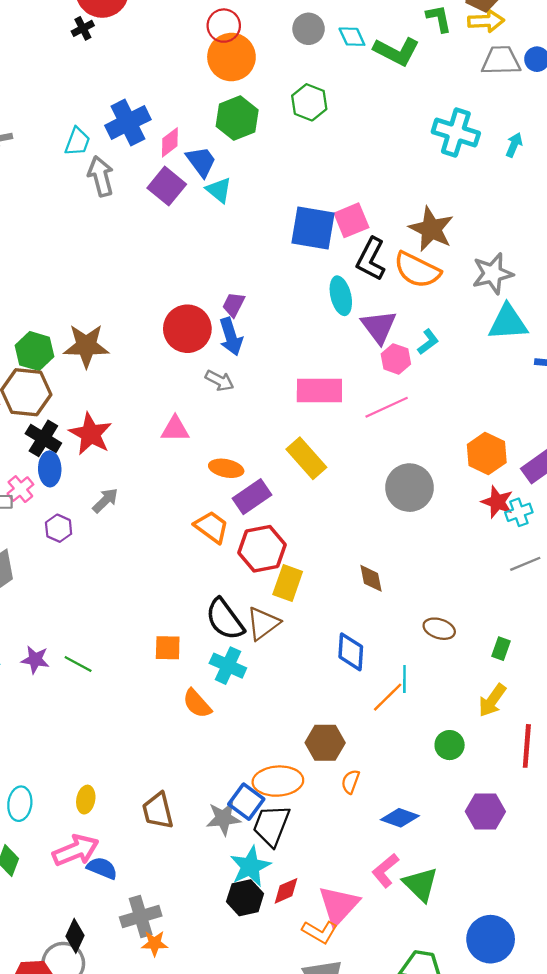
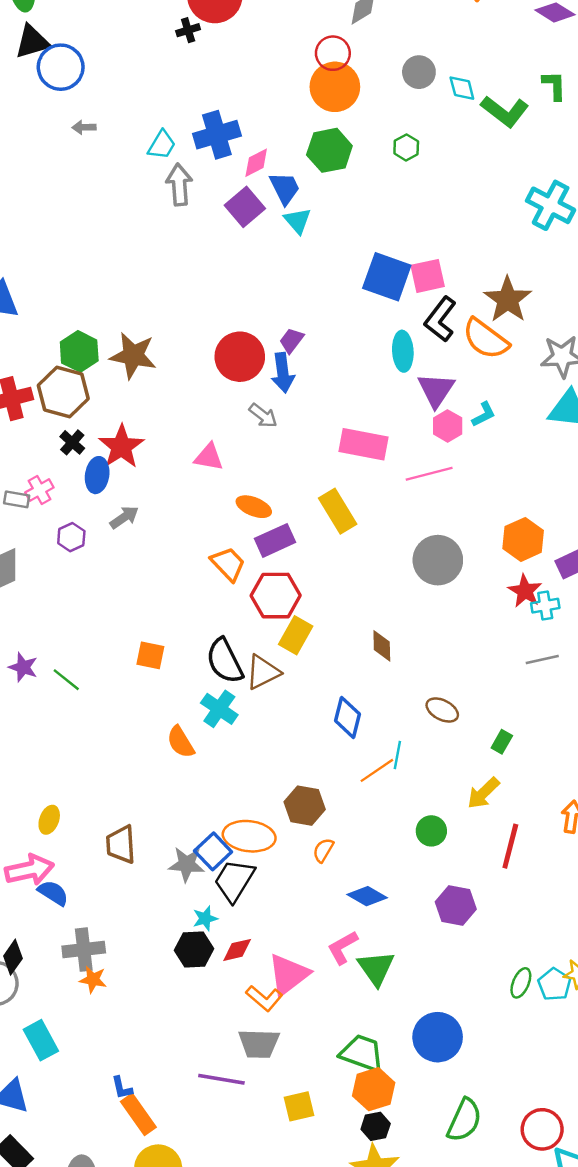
green hexagon: (309, 102) -> (406, 147), size x0.7
black cross: (43, 438) -> (72, 442), size x0.7
blue ellipse: (50, 469) -> (97, 475), moved
orange square: (168, 648) -> (150, 655), moved
cyan star: (250, 866) -> (205, 918), size x0.6

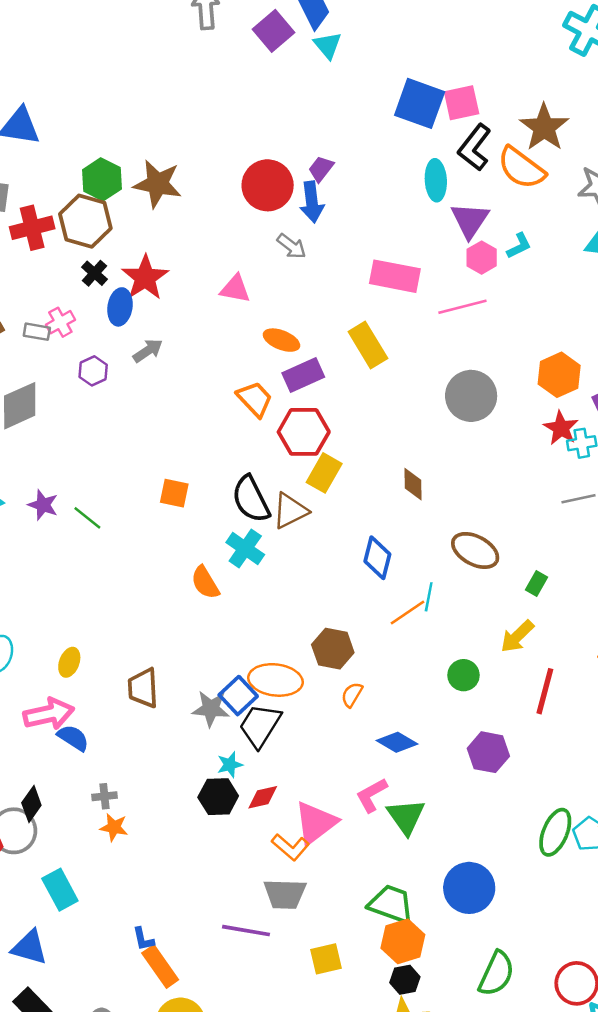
brown ellipse: (442, 710) -> (475, 550), size x1.4
gray cross: (84, 950) -> (105, 796), size x0.6
green ellipse: (521, 983) -> (555, 832), size x1.5

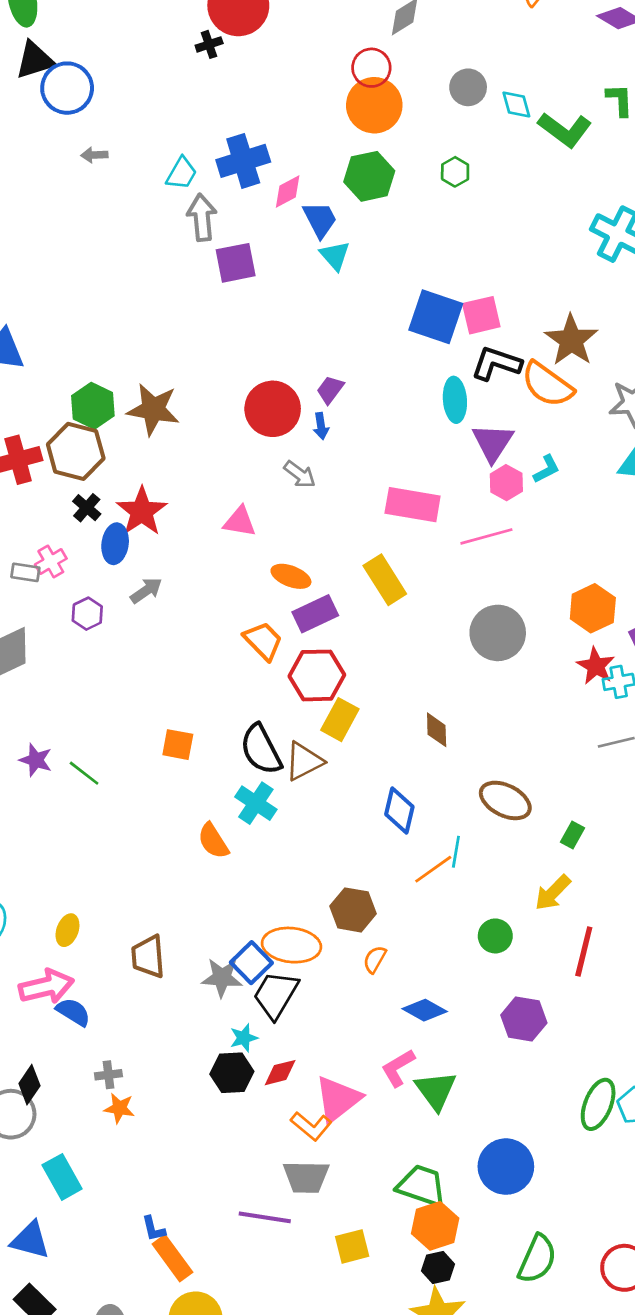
purple square: (273, 31) -> (236, 263), moved, turned 30
black L-shape: (475, 147) -> (496, 363), turned 72
blue arrow: (312, 202) -> (321, 426), size x0.6

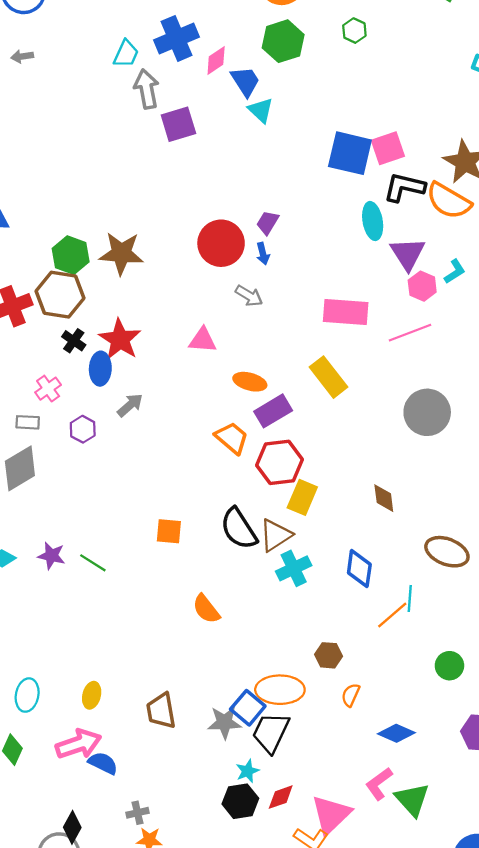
gray arrow: (94, 155) -> (22, 56), moved
gray rectangle: (25, 572) -> (28, 422), moved
cyan cross: (256, 803) -> (294, 568), moved, turned 36
brown hexagon: (353, 910) -> (329, 655), size x0.7

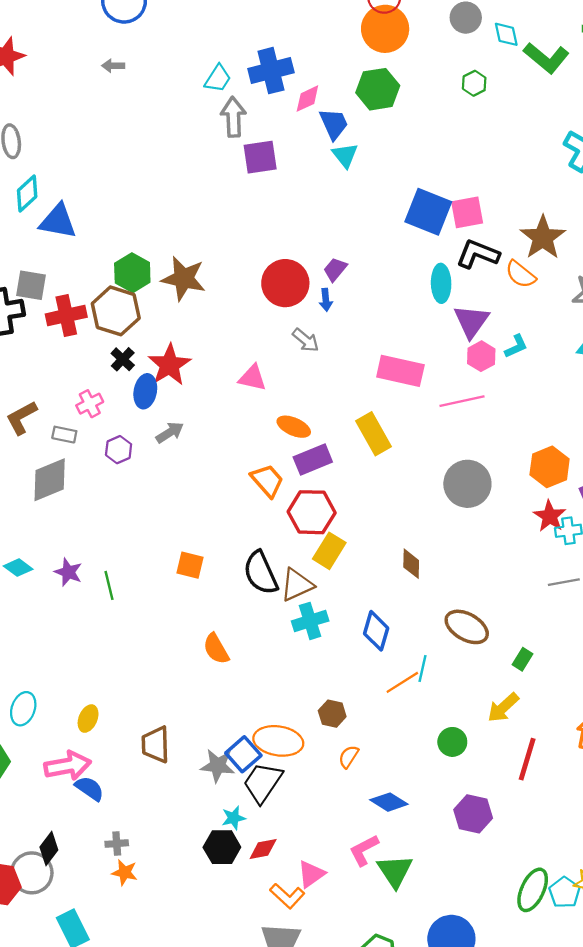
green hexagon: (354, 31) -> (474, 83), moved
orange semicircle: (449, 201) -> (521, 274), size x0.7
green line: (93, 563) -> (109, 585), turned 36
pink triangle: (331, 815) -> (311, 874), size x0.7

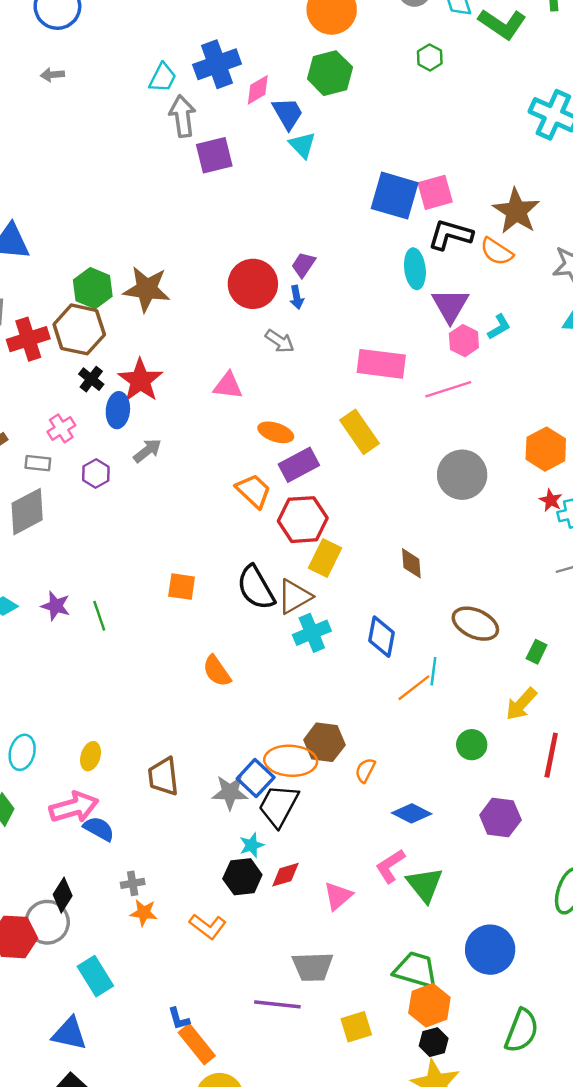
red star: (550, 516) -> (551, 500), size x0.7
brown hexagon: (332, 714) -> (324, 742), moved, size x1.4
orange L-shape: (287, 896) -> (208, 926), moved

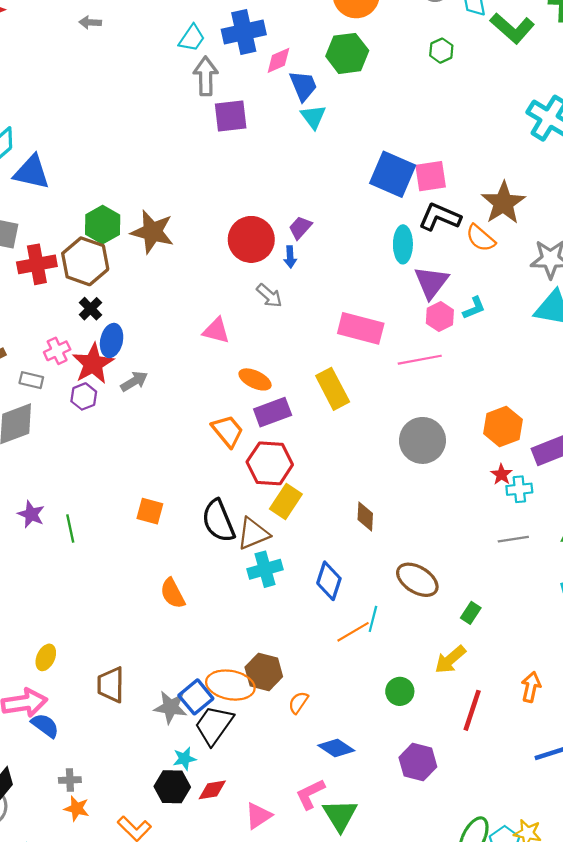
red star: (140, 380) -> (93, 364), moved

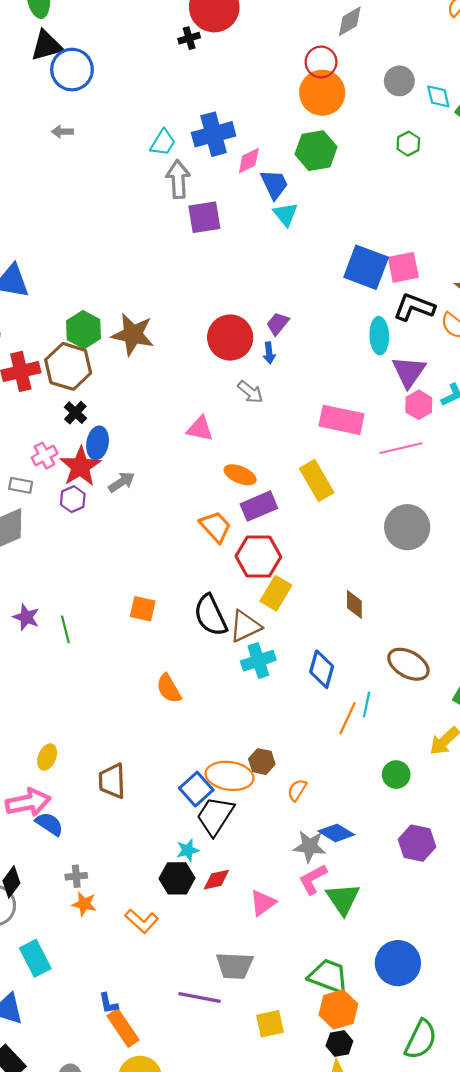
orange line: (353, 632) -> (348, 718), turned -32
brown hexagon: (264, 672) -> (262, 762), size x0.7
gray star: (171, 707) -> (310, 846), moved

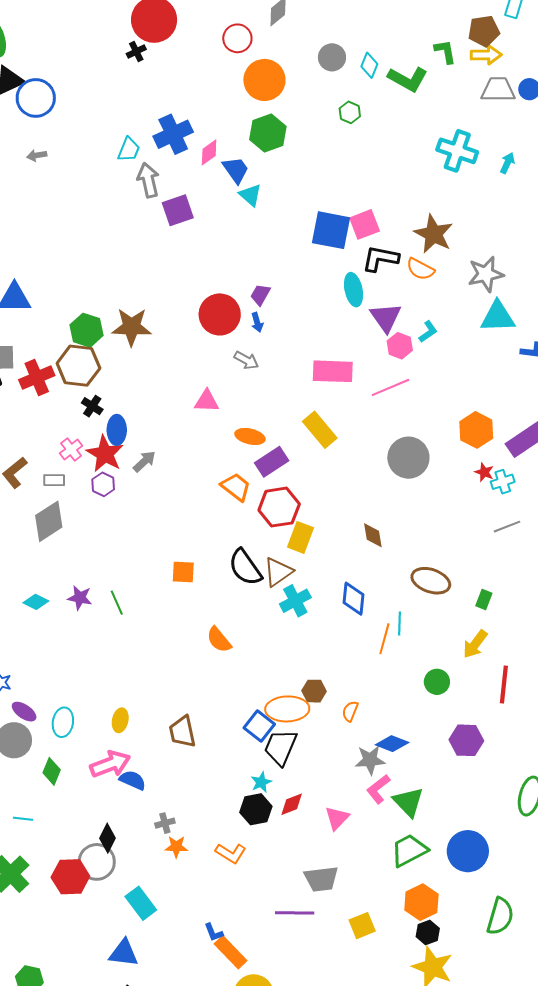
red circle: (321, 62) -> (237, 38), moved
cyan diamond: (438, 96) -> (369, 65), turned 45
green trapezoid: (328, 976) -> (409, 850), moved, turned -39

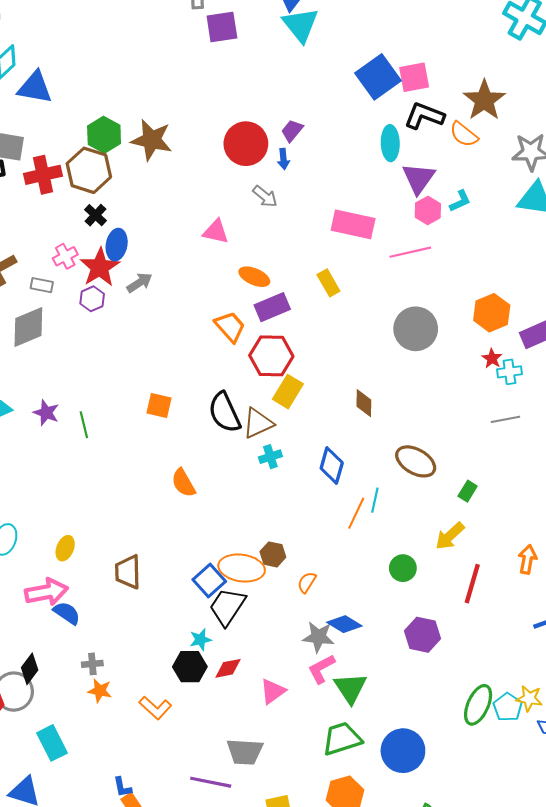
cyan triangle: (250, 195) -> (301, 25), size x1.5
blue square: (331, 230) -> (378, 77), turned 33
yellow rectangle: (320, 430) -> (328, 283), size x0.7
cyan cross: (295, 601) -> (270, 457), size x0.7

